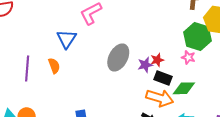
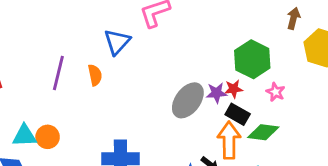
green hexagon: (198, 36) -> (252, 59), moved
gray ellipse: (118, 57) -> (188, 100), moved
orange arrow: (160, 98) -> (229, 140), turned -116

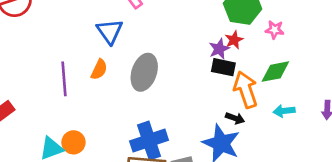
orange semicircle: (95, 75) -> (99, 69), turned 55
gray ellipse: (188, 100) -> (144, 72), moved
black rectangle: (238, 114) -> (223, 67), moved

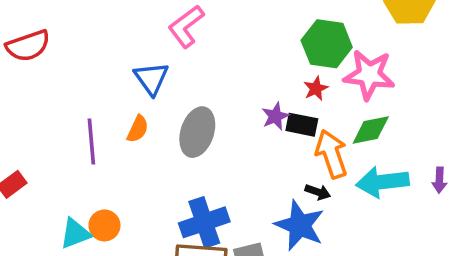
pink star: (275, 30) -> (369, 75), size x2.0
purple star: (219, 49) -> (275, 116), moved
cyan arrow: (284, 111) -> (382, 182), size x1.8

